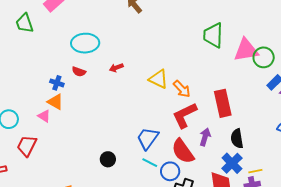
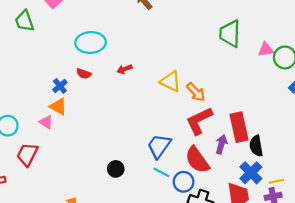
pink triangle: (246, 50) -> (266, 49), size x0.6
blue cross: (57, 83) -> (60, 86), turned 32
red rectangle: (223, 103) -> (239, 127), moved

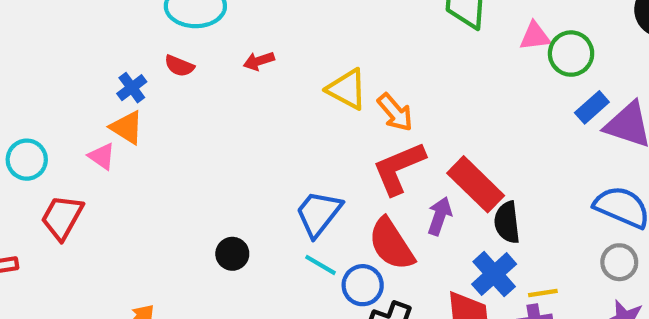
red rectangle: (239, 127) -> (476, 184), turned -36

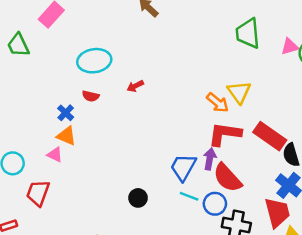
yellow triangle: (347, 89) -> (239, 92), moved, turned 35
red L-shape: (399, 168) -> (225, 134), turned 40
purple arrow: (440, 216) -> (210, 159), moved

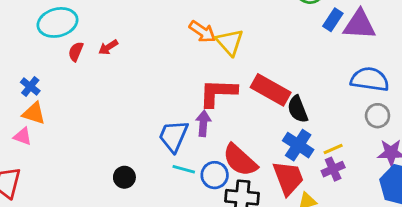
red semicircle: (91, 96) -> (76, 52), moved, turned 105
orange arrow: (217, 103) -> (202, 32), moved
red semicircle: (227, 178) -> (240, 160), moved

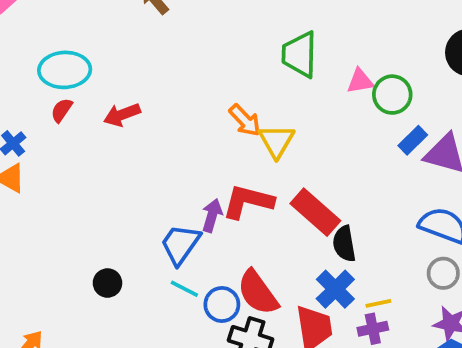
red arrow: (108, 47) -> (122, 115), size x1.4
red semicircle: (76, 52) -> (62, 110), moved
purple arrow: (203, 123) -> (212, 215), moved

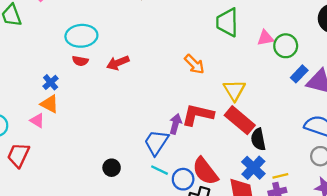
red semicircle: (62, 110) -> (80, 61), turned -112
yellow triangle: (276, 141) -> (234, 90), moved

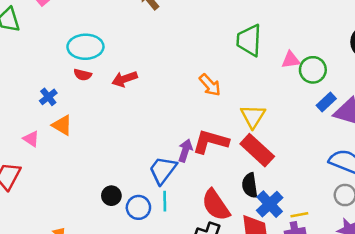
orange triangle: (49, 104) -> (62, 125), moved
black semicircle: (258, 139) -> (250, 185), moved
cyan line: (159, 170) -> (165, 201), turned 60
blue circle: (183, 179) -> (138, 207), moved

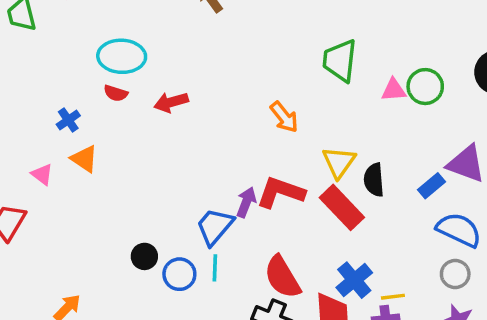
green circle: (313, 70) -> (425, 87), moved
blue rectangle: (326, 102) -> (432, 186), moved
black semicircle: (250, 185) -> (374, 180), moved

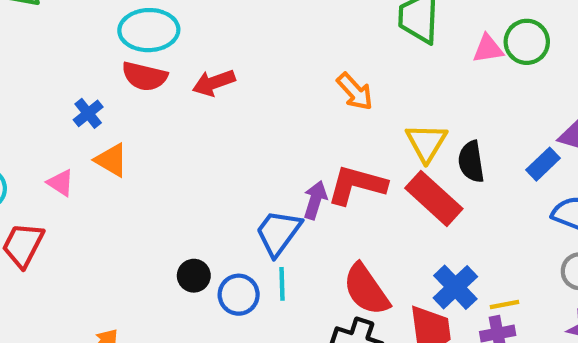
red semicircle: (116, 93) -> (145, 76), size x1.5

